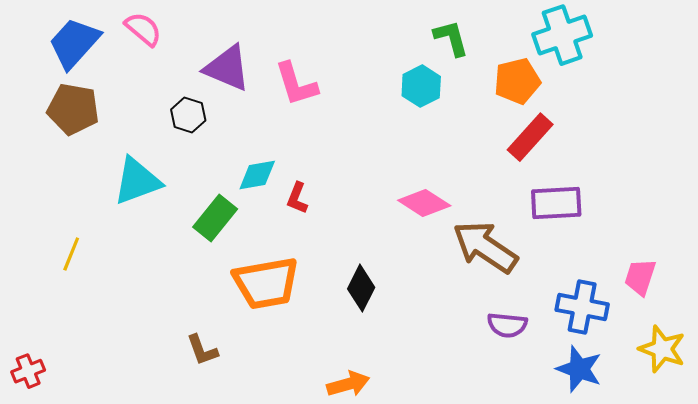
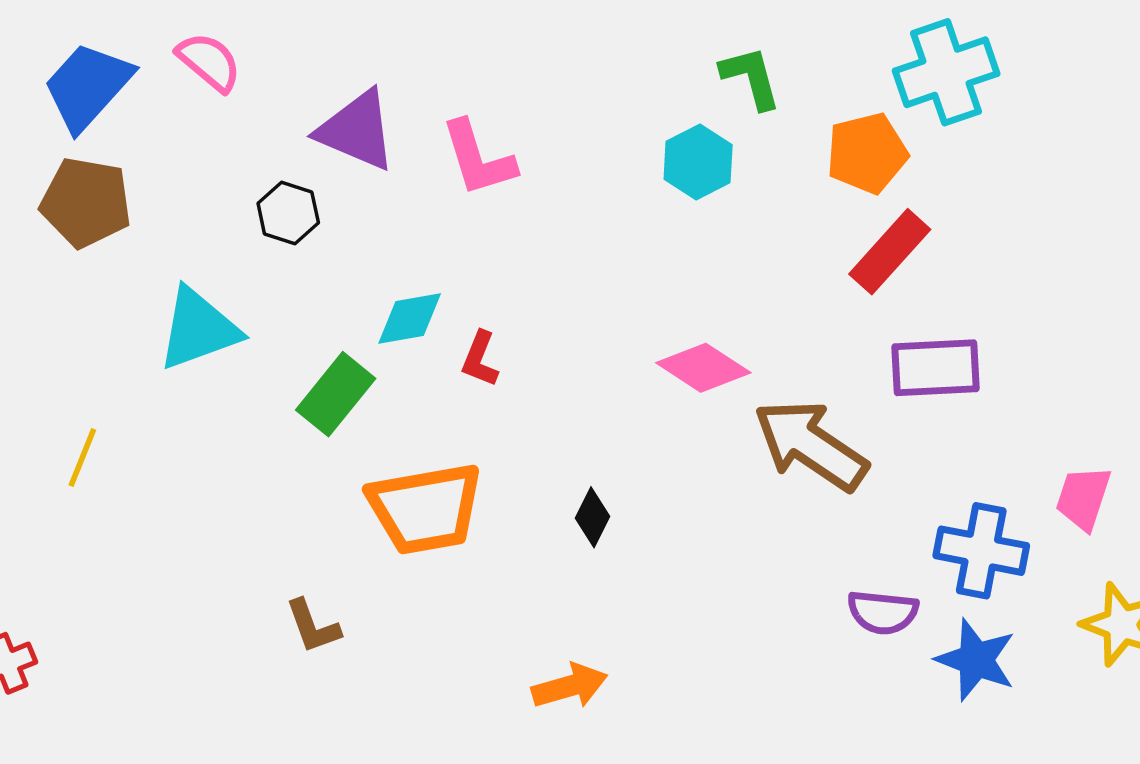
black diamond: (361, 288) -> (592, 517), size x0.7
purple semicircle: (507, 325) -> (883, 612), moved

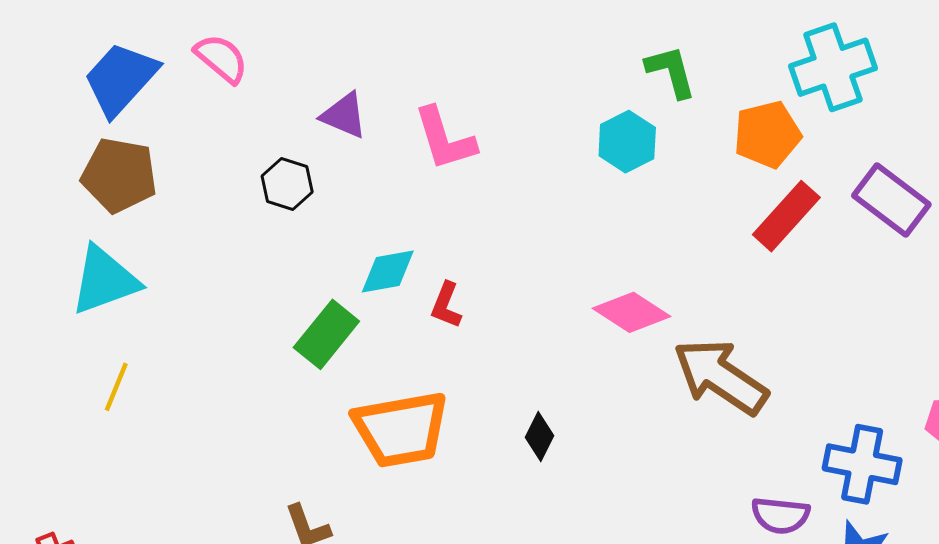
purple triangle: (357, 130) -> (344, 115), size x0.7
cyan triangle: (198, 329) -> (105, 280), moved
purple rectangle: (936, 368) -> (891, 200), moved, turned 40

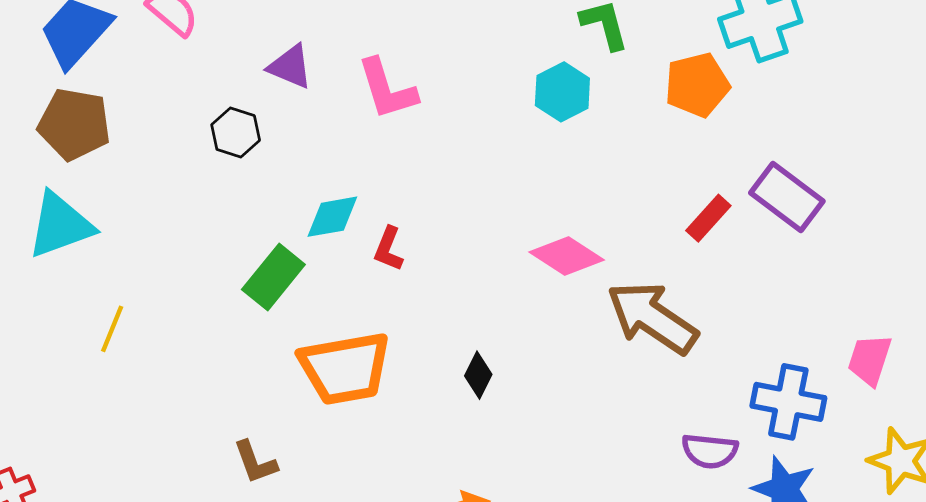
purple rectangle: (891, 200) -> (787, 197), moved
red rectangle: (786, 216) -> (708, 218), moved, size x0.7
yellow line: (116, 387) -> (112, 329), moved

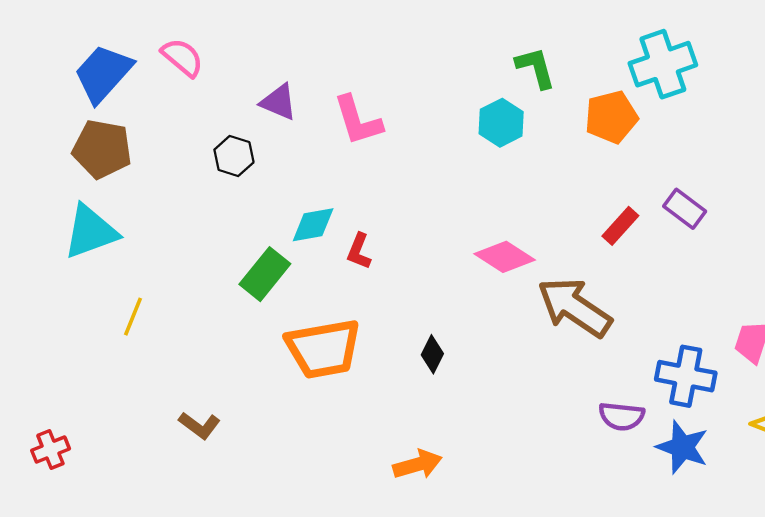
purple rectangle: (787, 197) -> (685, 209), size x0.7
brown L-shape: (255, 462) -> (200, 425), moved, turned -33

